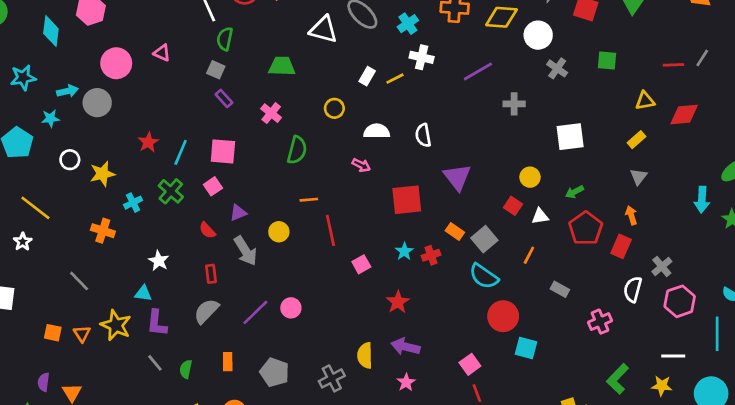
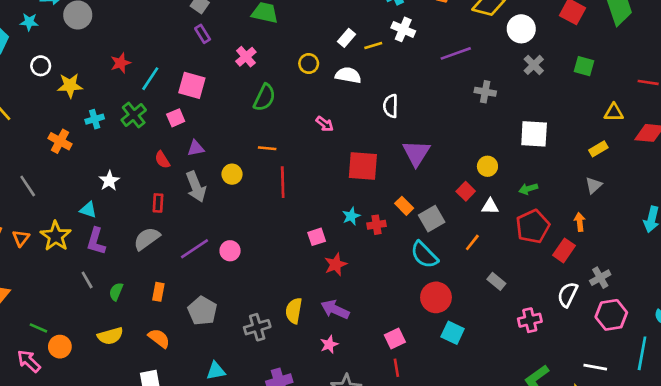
white semicircle: (377, 131) -> (348, 75), moved
pink square: (361, 264) -> (317, 237), moved

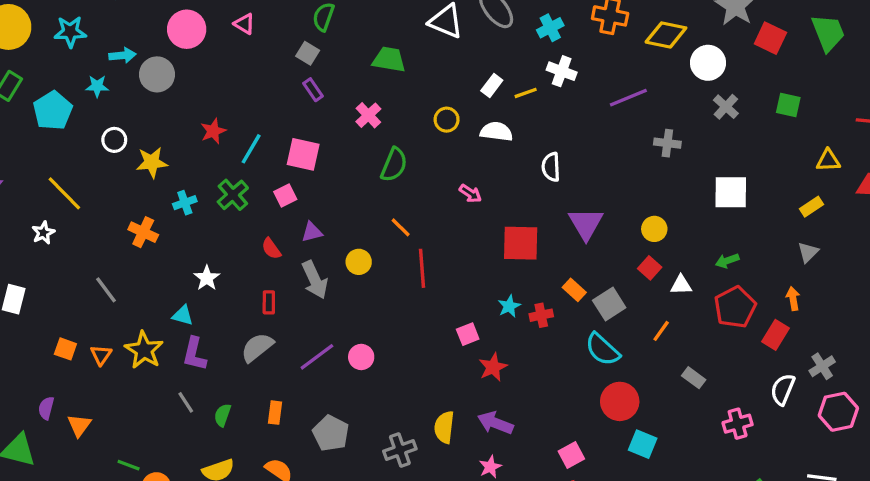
orange line: (267, 148) -> (401, 227), turned 42
yellow circle: (487, 166) -> (654, 229), moved

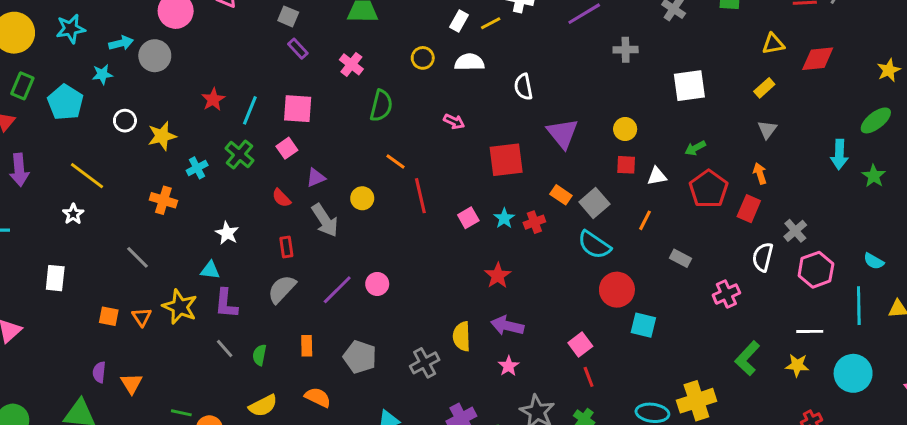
red square: (650, 268) -> (626, 165), turned -30
pink square: (468, 334) -> (468, 218), moved

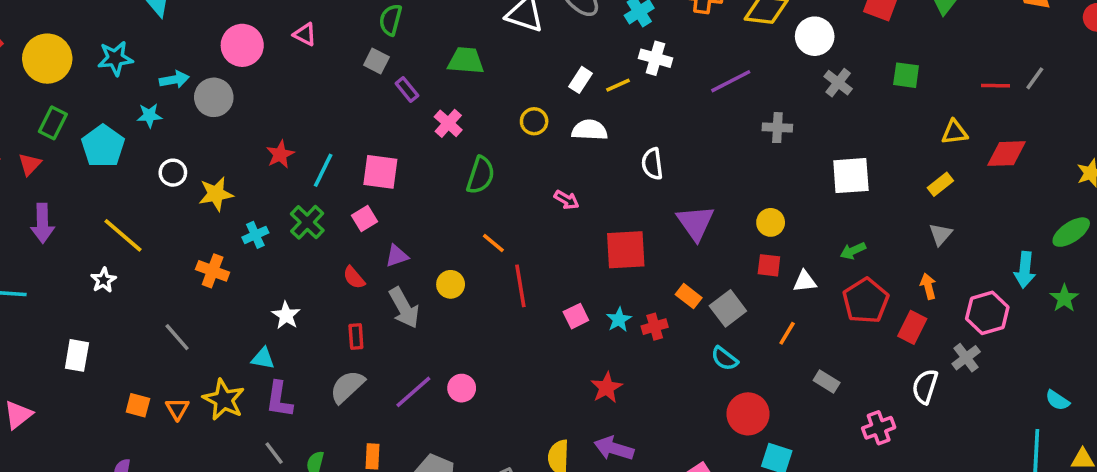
purple rectangle: (298, 49) -> (407, 89), moved
cyan semicircle: (594, 245) -> (725, 359), size x0.7
pink hexagon: (816, 270) -> (987, 313), moved

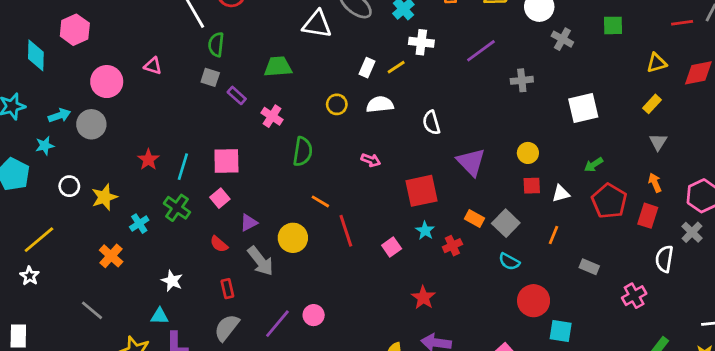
yellow line: (123, 235) -> (39, 240), turned -72
orange cross: (213, 271) -> (111, 256), turned 30
yellow circle: (451, 284) -> (293, 238), size x1.4
cyan star: (619, 320) -> (425, 231), moved

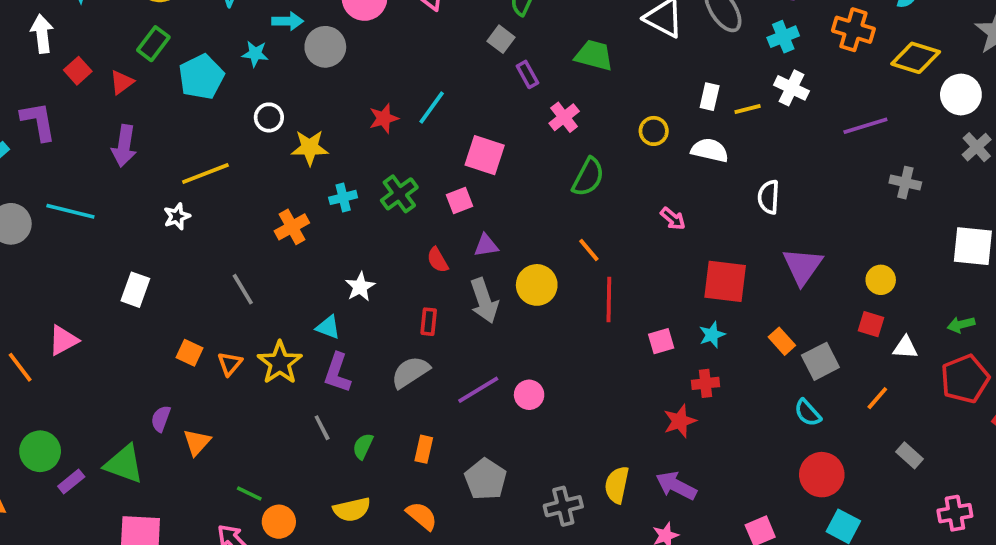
white rectangle: (367, 68) -> (710, 97), turned -30
cyan line: (183, 167) -> (432, 108), moved
red cross: (452, 246) -> (705, 383), moved

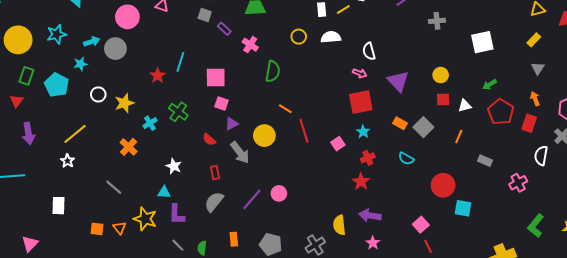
pink square: (459, 201) -> (222, 104), moved, turned -32
pink arrow: (673, 219) -> (360, 73), moved
cyan semicircle: (808, 413) -> (406, 159), moved

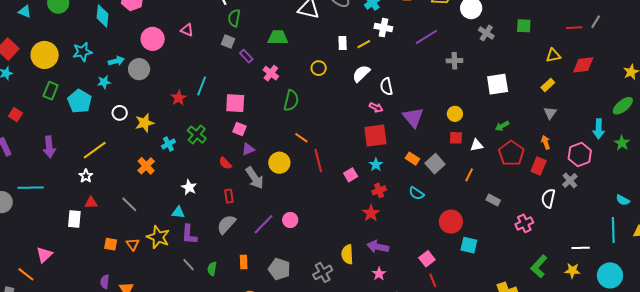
white semicircle: (331, 37) -> (361, 74), moved, turned -42
red triangle: (17, 101) -> (91, 203), moved, turned 48

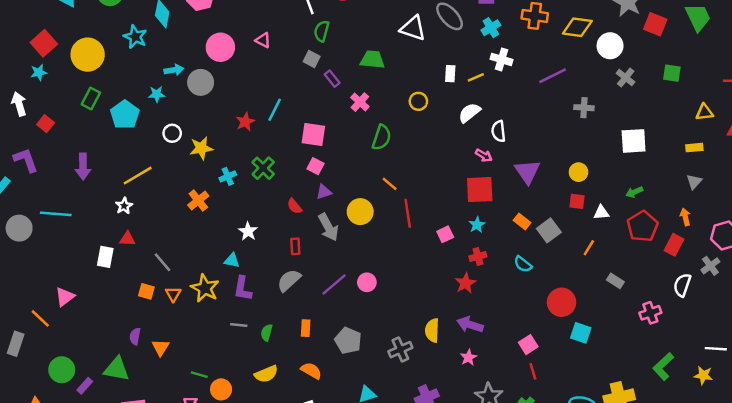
cyan star: (82, 52) -> (135, 37), moved, turned 30
yellow rectangle: (548, 85) -> (694, 148), turned 32
gray line: (129, 204) -> (162, 262), moved
gray line: (189, 265) -> (239, 325), turned -48

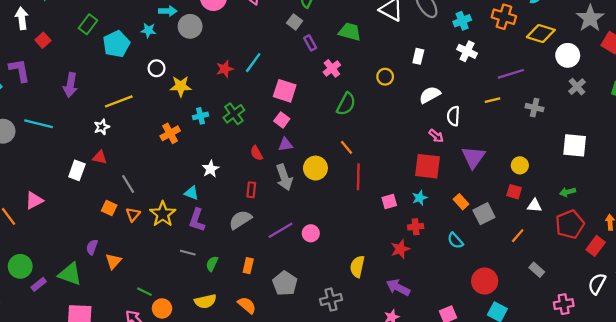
yellow line: (476, 77) -> (493, 100), moved
yellow semicircle: (432, 330) -> (357, 267), moved

